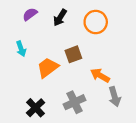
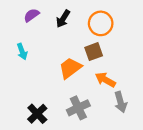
brown square: (73, 54) -> (94, 52), moved
orange trapezoid: (48, 68) -> (70, 68), moved

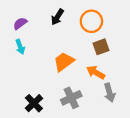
purple semicircle: (31, 15) -> (20, 23), moved
brown square: (94, 52) -> (101, 47), moved

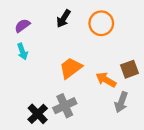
brown square: (101, 47) -> (129, 69), moved
gray arrow: (110, 93) -> (121, 102), turned 36
gray cross: (71, 98) -> (65, 106), moved

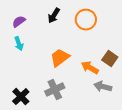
brown square: (129, 69) -> (110, 59), turned -35
gray arrow: (121, 102) -> (103, 87), turned 84
black cross: (38, 114) -> (21, 97), moved

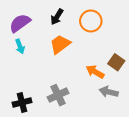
purple semicircle: (19, 22) -> (20, 23), size x1.5
orange trapezoid: (60, 58) -> (60, 44), moved
black cross: (21, 97) -> (22, 102), turned 30

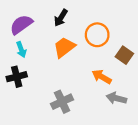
orange circle: (91, 21) -> (97, 35), moved
brown square: (116, 62) -> (124, 55), moved
black cross: (22, 102) -> (17, 77), moved

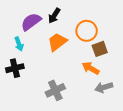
purple semicircle: (21, 25) -> (31, 22), moved
brown square: (124, 55) -> (100, 49), moved, turned 35
gray arrow: (116, 98) -> (104, 87), turned -30

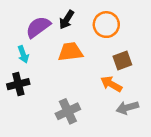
orange circle: (87, 31) -> (106, 25), moved
orange trapezoid: (57, 42) -> (70, 52), turned 30

